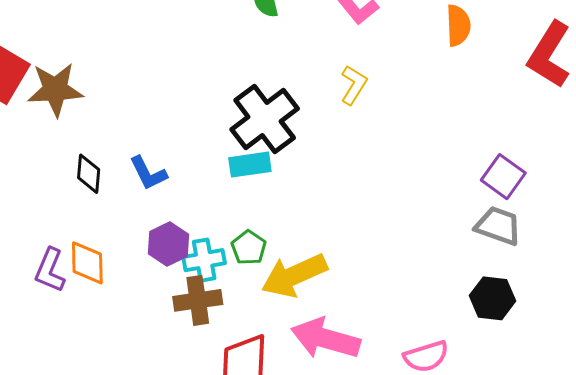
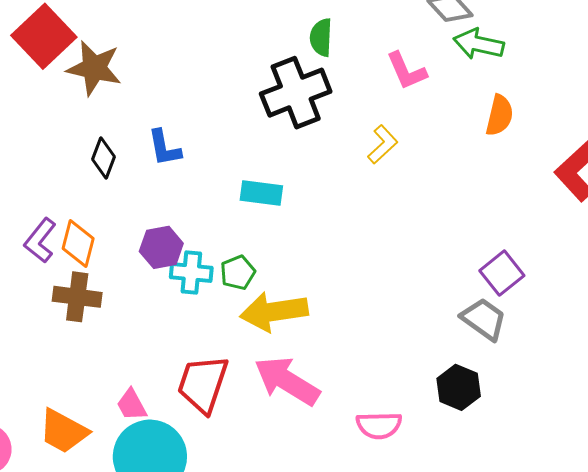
black cross: (265, 119) -> (296, 93), moved
blue L-shape: (148, 173) -> (164, 148), moved
brown cross: (198, 300) -> (77, 297), moved

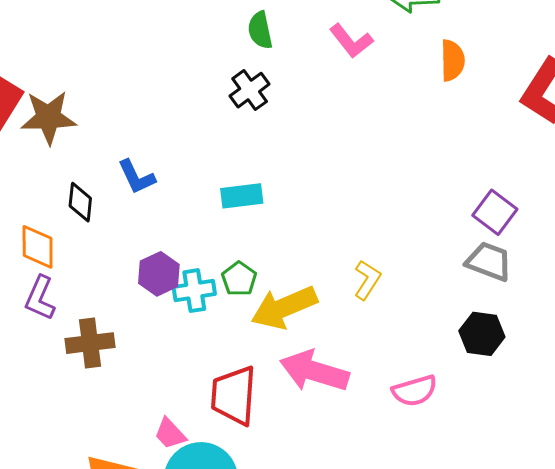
black cross: (296, 93) -> (250, 90), size x0.6
yellow L-shape: (383, 144) -> (367, 280), moved
orange diamond: (78, 243) -> (38, 247), moved

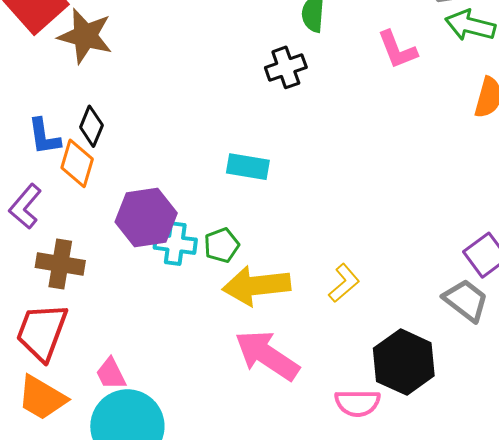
blue L-shape: (137, 177) -> (44, 137), moved
orange diamond: (38, 247) -> (77, 163), moved
purple hexagon: (159, 274) -> (146, 218), size x1.4
black hexagon: (482, 334) -> (404, 362), moved, size x1.4
red trapezoid: (234, 395) -> (42, 332), moved

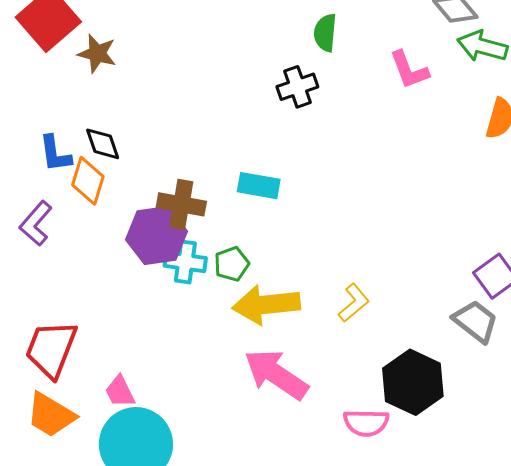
brown star: (85, 36) -> (97, 53), size x0.7
black diamond: (91, 126) -> (103, 144), turned -42
brown cross: (60, 264) -> (181, 204), moved

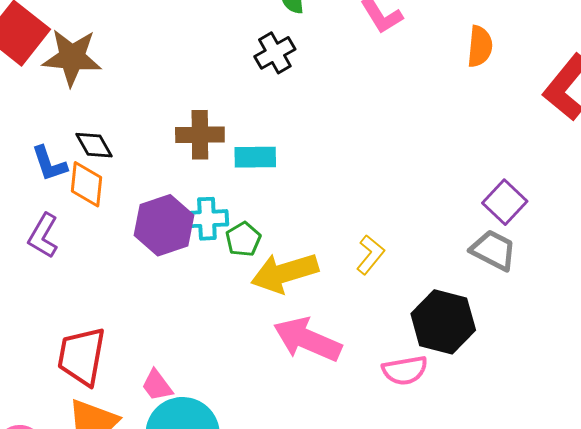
brown star: (97, 53) -> (72, 57), size x1.5
brown cross: (181, 204) -> (200, 135), moved
cyan cross: (185, 262) -> (207, 219), moved

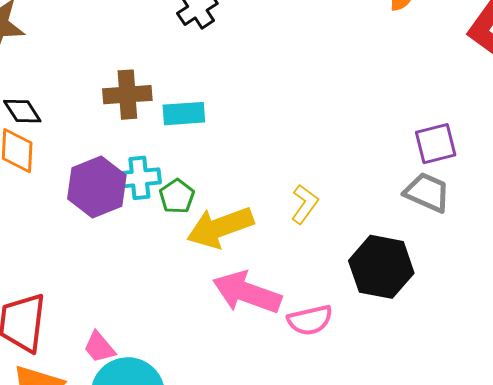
purple square: (505, 202) -> (436, 144), turned 36
pink semicircle: (405, 370) -> (310, 320), moved

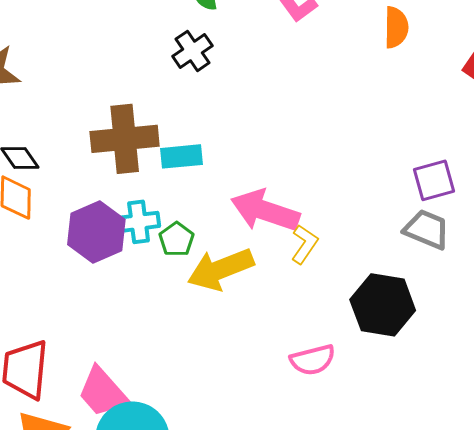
brown cross: (127, 95) -> (125, 139), size x1.4
pink arrow: (247, 293) -> (265, 211), moved
pink trapezoid: (99, 347) -> (103, 392), size x1.6

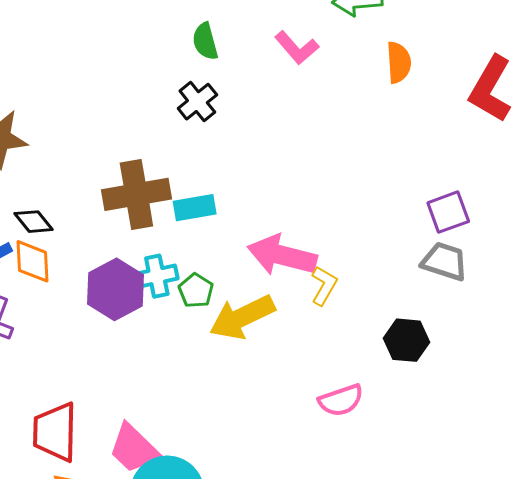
black hexagon: (383, 305) -> (407, 340), size x0.7

